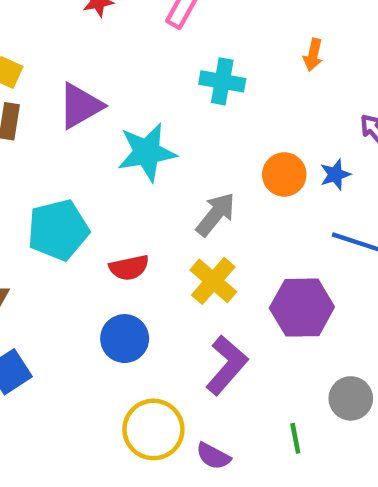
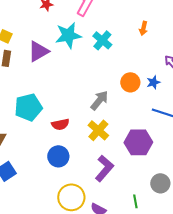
cyan cross: (222, 81) -> (102, 40), turned 30
cyan star: (147, 152) -> (68, 35), moved

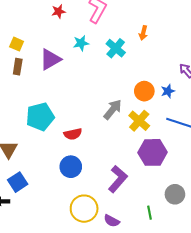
orange arrow: (143, 28) -> (143, 33), moved
cyan star: (68, 35) -> (81, 43), size x0.6
yellow cross: (98, 130) -> (139, 121), moved

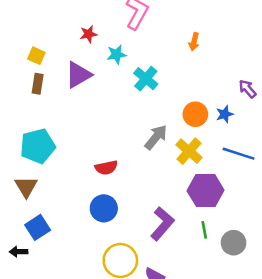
red star: (59, 11) -> (89, 34), moved
cyan cross: (116, 48) -> (146, 79), moved
cyan pentagon: (40, 117) -> (38, 146), moved
green line: (149, 213) -> (204, 230), moved

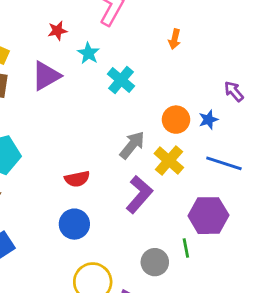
cyan star: (116, 54) -> (88, 53), turned -30
purple hexagon: (206, 191) -> (208, 216), moved
purple L-shape: (162, 224) -> (139, 194), moved
gray circle: (234, 243) -> (155, 262), moved

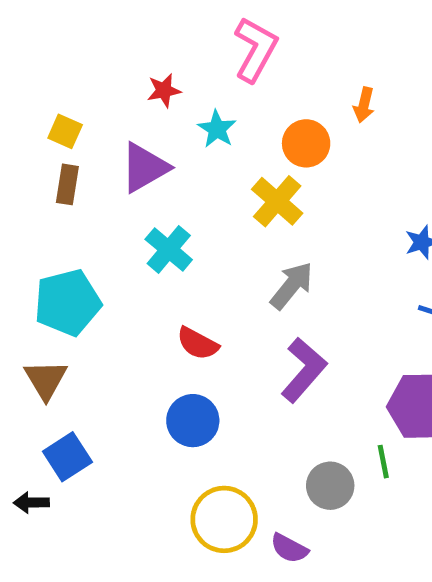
cyan cross: (121, 80) -> (169, 249), moved
orange circle: (176, 120) -> (306, 143), moved
yellow cross: (169, 161) -> (277, 201), moved
red semicircle: (77, 179) -> (198, 343), turned 40

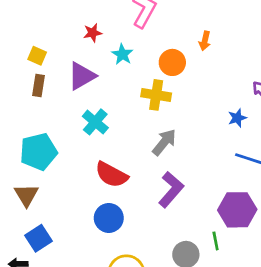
yellow cross: (277, 201) -> (156, 95), turned -32
red semicircle: (198, 343) -> (111, 175), size x1.4

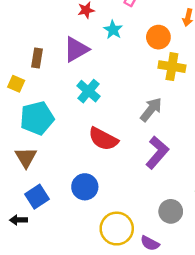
yellow square: (37, 56) -> (16, 84), moved
yellow cross: (156, 95) -> (172, 67), moved
blue circle: (109, 218) -> (85, 187), moved

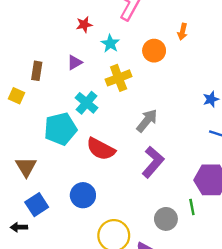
purple triangle: (76, 49) -> (75, 62), size x0.6
yellow cross: (172, 67) -> (119, 78), moved, turned -30
cyan pentagon: (37, 118) -> (60, 129), moved

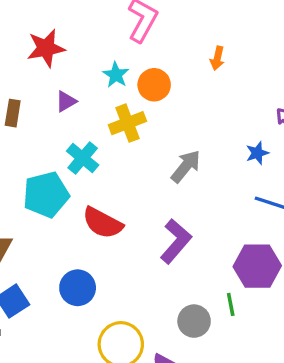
red star: (84, 25) -> (46, 48), moved, size x1.6
orange circle: (154, 51) -> (154, 85), moved
gray arrow: (147, 121) -> (186, 166), moved

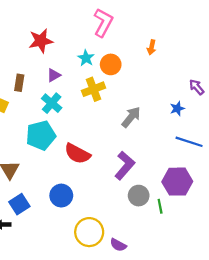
cyan cross: (83, 158) -> (52, 103), moved
gray circle: (194, 321) -> (139, 196), moved

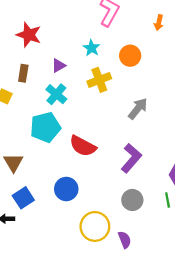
red star: (41, 41) -> (29, 35), moved, turned 30
orange arrow: (152, 47) -> (159, 23), moved
orange circle: (111, 64) -> (130, 56), moved
gray circle: (139, 196) -> (132, 200), moved
purple semicircle: (118, 245) -> (125, 240), turned -140

